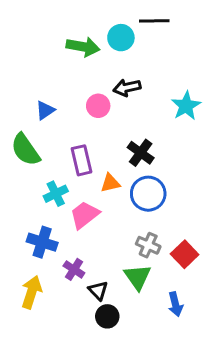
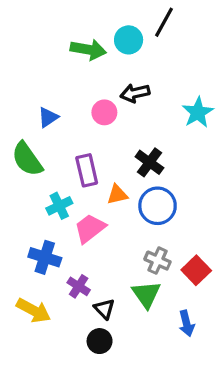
black line: (154, 21) -> (164, 22), turned -60
yellow arrow: (32, 292) -> (34, 310), turned 100
black circle: (107, 316) -> (100, 341), moved

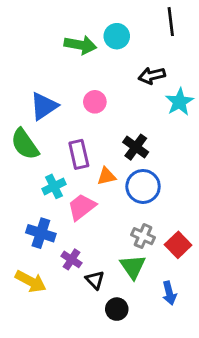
black line: (164, 22) -> (171, 22), moved, turned -36
black arrow: (135, 93) -> (152, 76), moved
blue triangle: (48, 117) -> (44, 106), size x1.5
black circle: (100, 341) -> (117, 309), moved

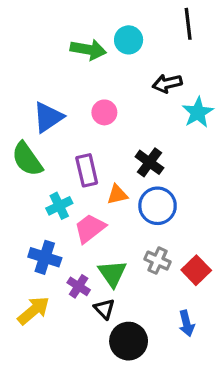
green triangle: (133, 267) -> (112, 273), moved
yellow arrow: (31, 281) -> (34, 310), turned -68
black circle: (117, 309) -> (129, 341), size x1.5

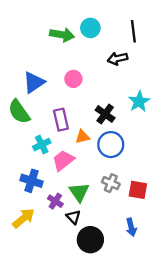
black line: (188, 24) -> (133, 31), moved
cyan star: (198, 112) -> (139, 102), moved
red square: (196, 270) -> (138, 190), turned -36

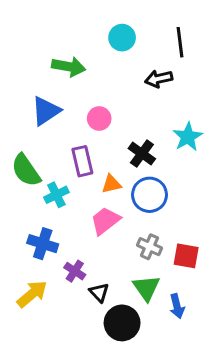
green arrow: (62, 35) -> (69, 67), moved
pink circle: (73, 79) -> (99, 118), moved
green semicircle: (19, 112) -> (26, 170), moved
pink trapezoid: (63, 160) -> (105, 221), moved
green triangle: (79, 192) -> (146, 288), moved

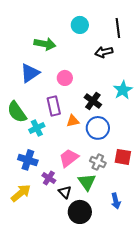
pink trapezoid: (105, 221) -> (69, 158), moved
red square: (186, 256) -> (123, 157), moved
green triangle: (146, 288) -> (87, 182), moved

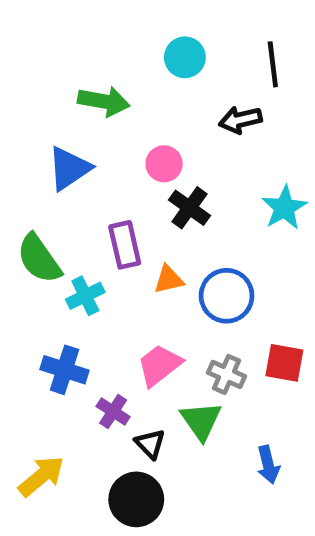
pink circle: (65, 78) -> (164, 164), moved
black cross: (93, 101) -> (189, 208), moved
yellow arrow: (21, 193) -> (41, 476), moved
black circle: (80, 212) -> (136, 499), moved

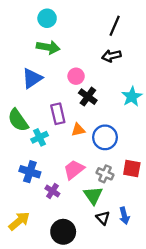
cyan circle: (185, 57) -> (47, 18), moved
black line: (273, 64) -> (115, 26), moved, turned 30
black triangle: (150, 444) -> (103, 218), moved

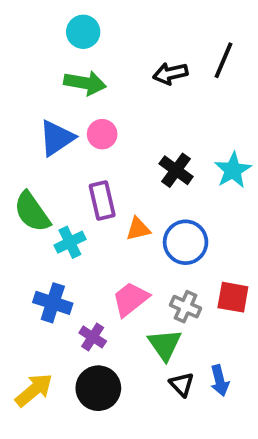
black line: (115, 26) -> (223, 60), moved
black arrow: (111, 56) -> (170, 74), moved
pink circle: (76, 76) -> (102, 134), moved
black cross: (88, 97) -> (176, 170), moved
black circle: (63, 232) -> (98, 388), moved

